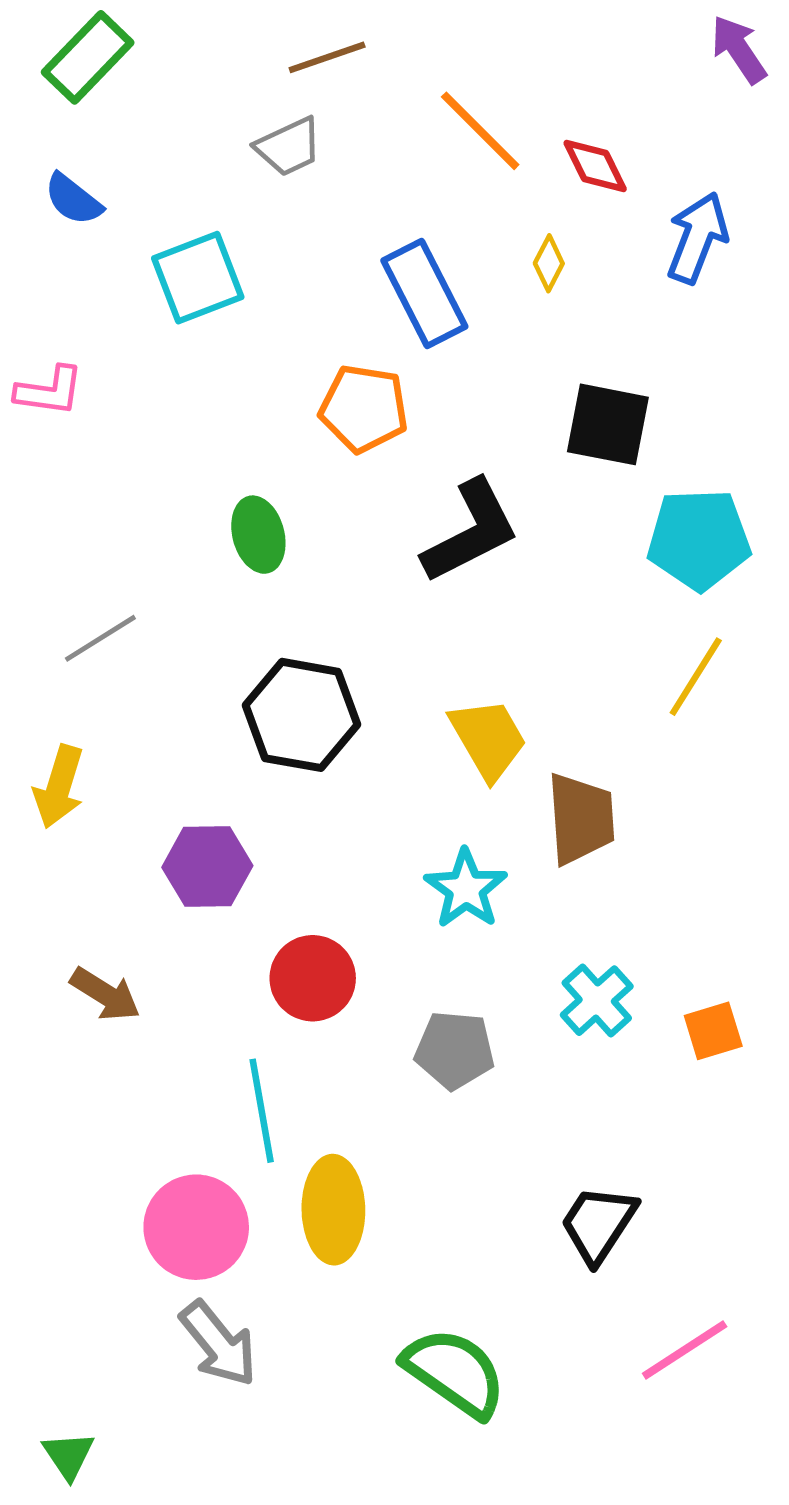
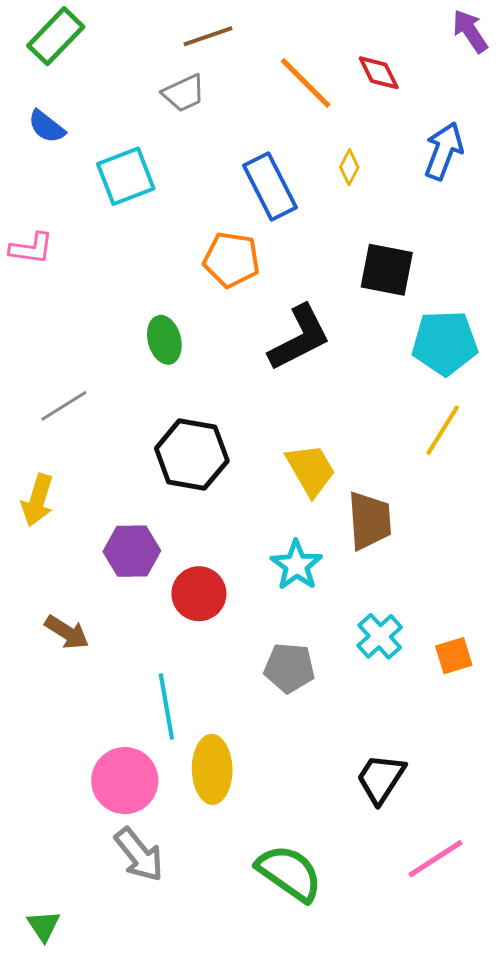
red diamond: (595, 166) -> (379, 73), moved
red circle: (313, 978) -> (199, 594), moved

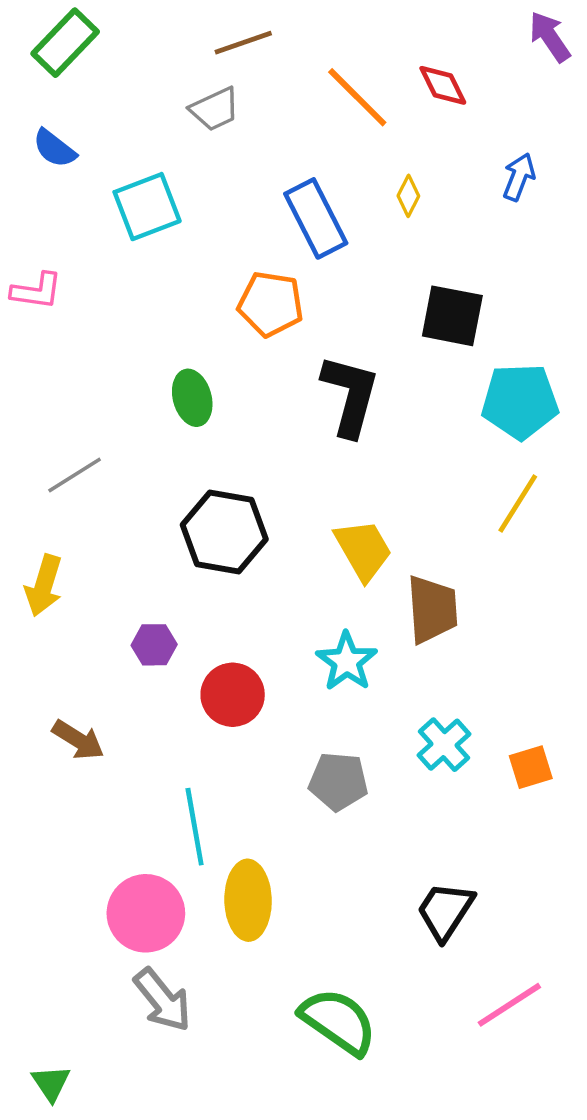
blue arrow: (444, 151) -> (519, 177), size x0.7
black L-shape: (299, 338) -> (350, 395), turned -48
purple hexagon: (132, 551) -> (154, 645), size x0.7

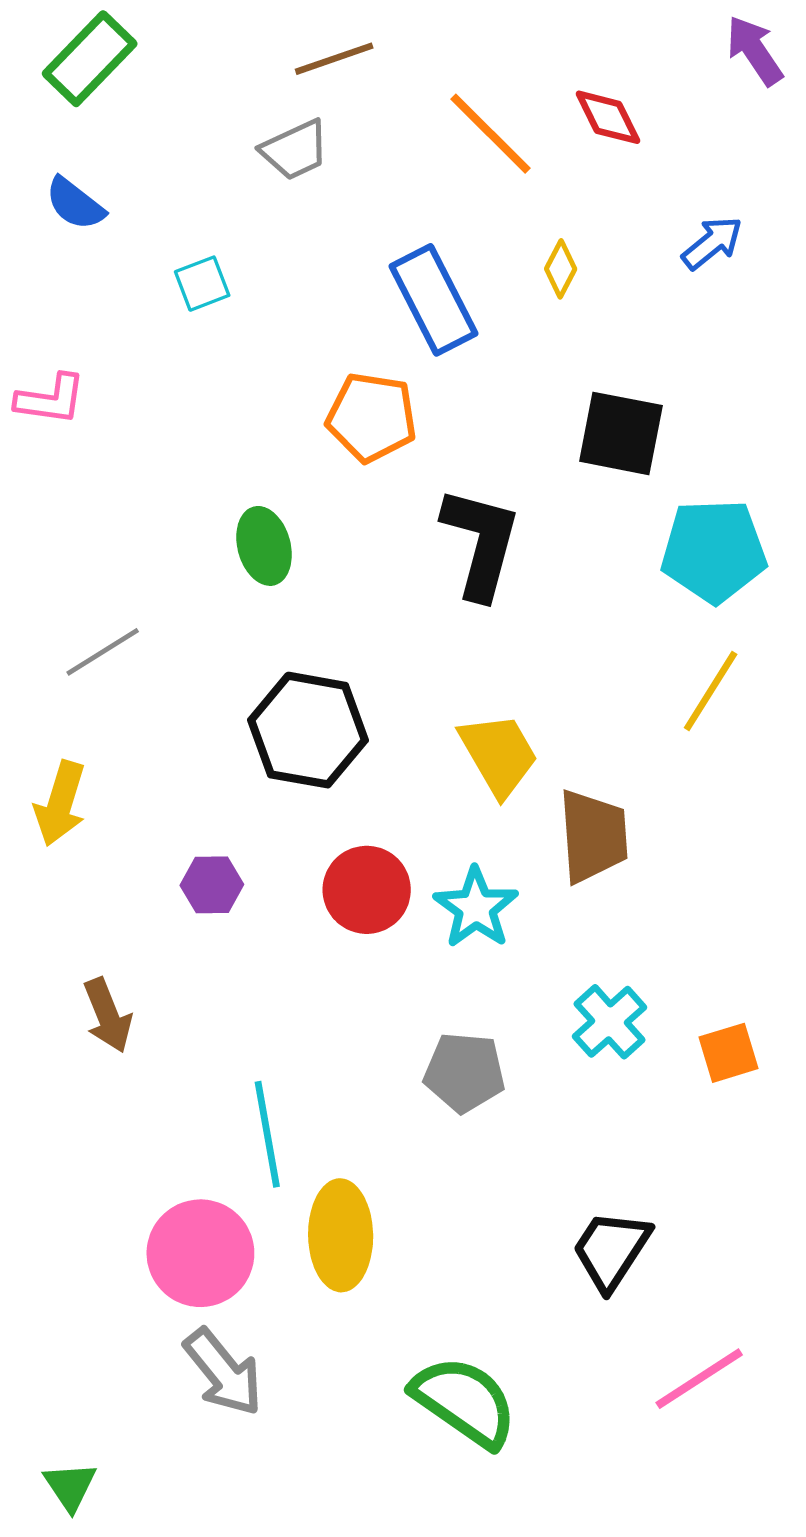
blue arrow: (519, 177) -> (712, 243), turned 30
cyan square: (147, 207) -> (202, 284), size x0.6
red circle: (233, 695) -> (367, 890), moved
brown arrow: (78, 740) -> (108, 1015), turned 36

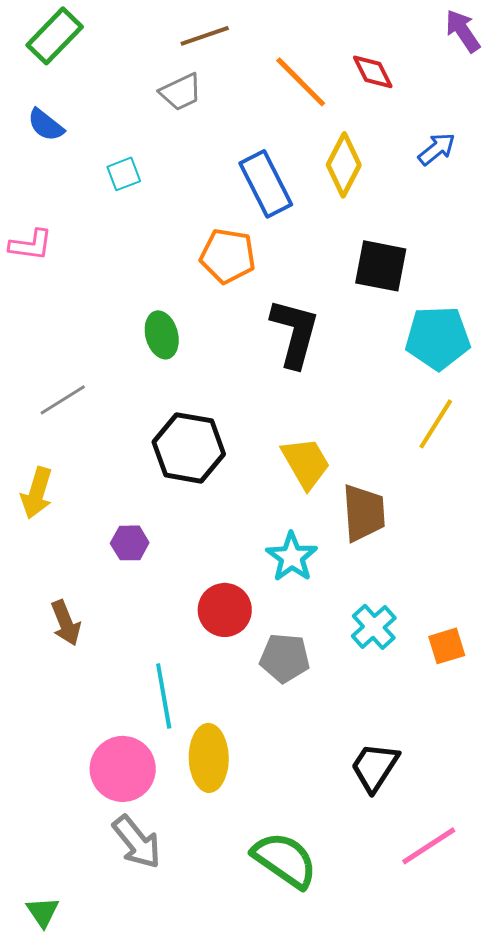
yellow diamond: (561, 269) -> (344, 165), size x1.8
red circle: (367, 890) -> (225, 610), moved

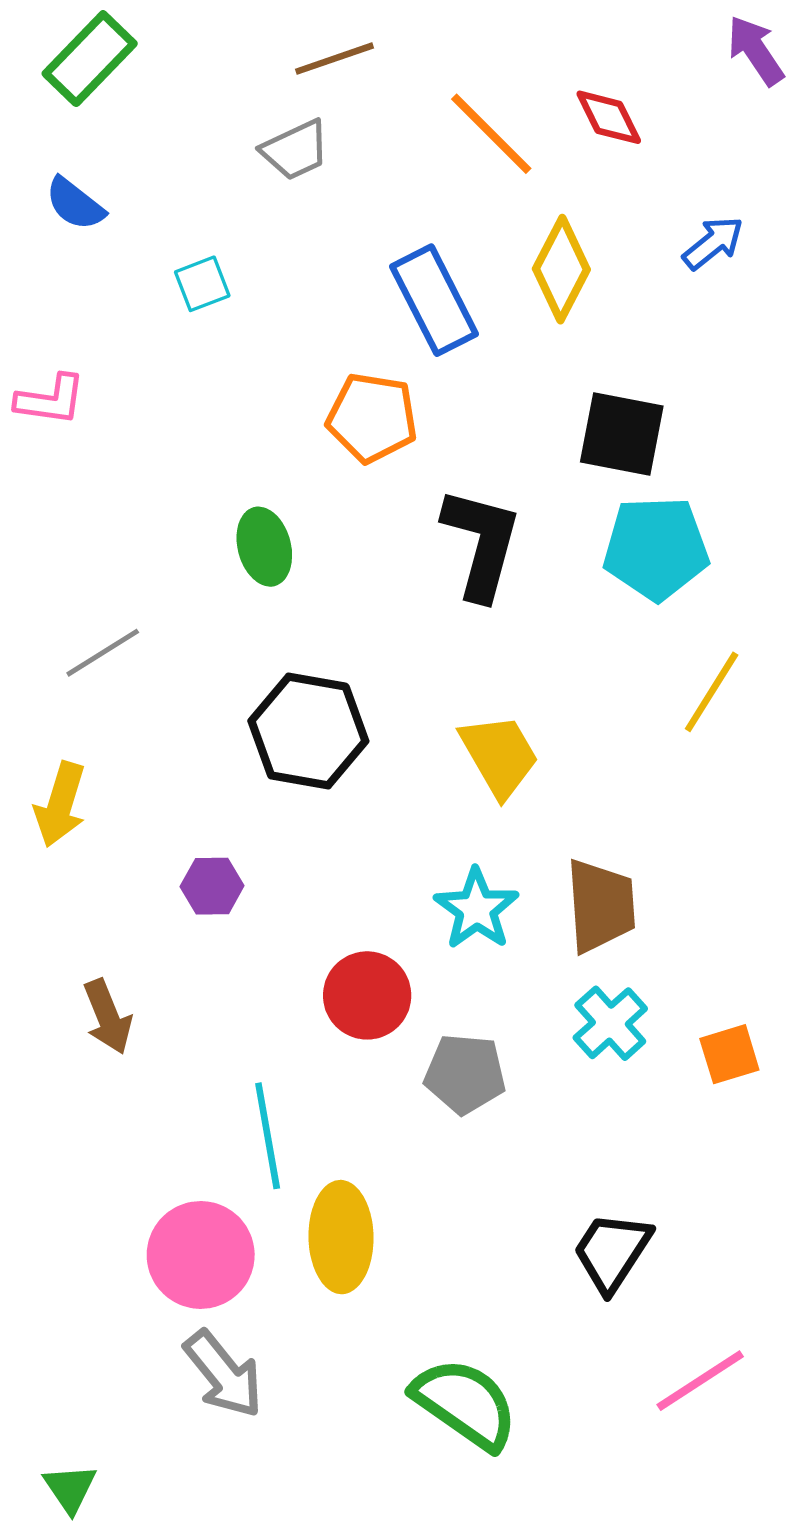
cyan pentagon: (438, 338) -> (656, 548), moved
brown trapezoid: (364, 513) -> (601, 906), moved

